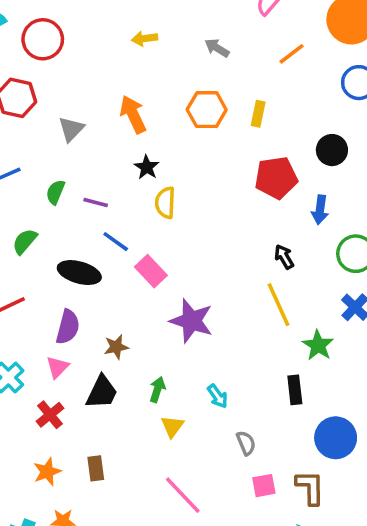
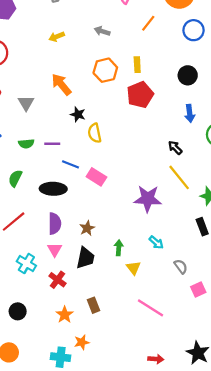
red pentagon: (276, 178) -> (140, 95), moved
green semicircle: (55, 192) -> (26, 144), turned -104
purple star: (191, 321) -> (148, 199), moved

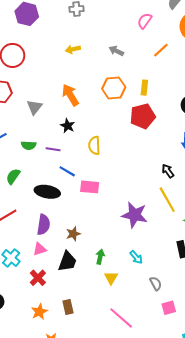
black star: (78, 114) -> (68, 126), moved
pink rectangle: (96, 177) -> (90, 187), turned -36
pink triangle: (55, 250) -> (40, 249), turned 32

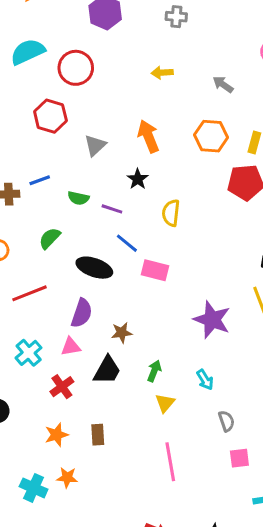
pink line: (121, 318) -> (170, 462), turned 30

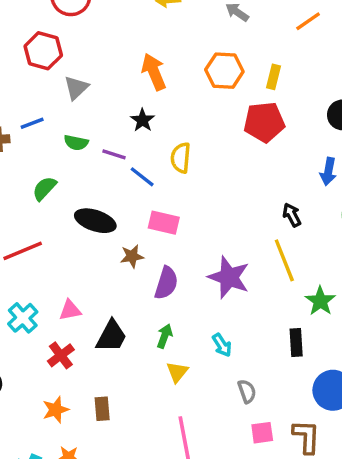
gray triangle: (95, 145) -> (76, 88), moved
blue line: (127, 243) -> (142, 177), moved
purple semicircle: (82, 313) -> (166, 283), moved
brown star: (122, 333) -> (132, 256), moved

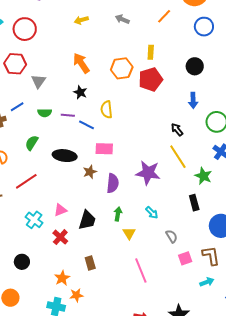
orange hexagon: (224, 71) -> (122, 68), moved
orange star: (56, 410) -> (62, 278), moved

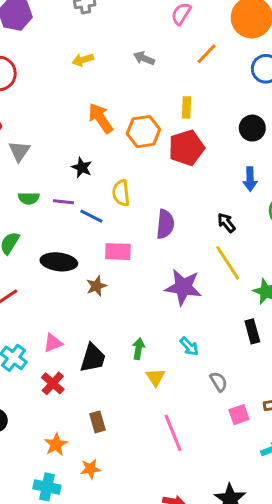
orange arrow: (81, 63) -> (101, 118), moved
purple semicircle: (113, 183) -> (165, 224), moved
orange star: (76, 295) -> (90, 469), moved

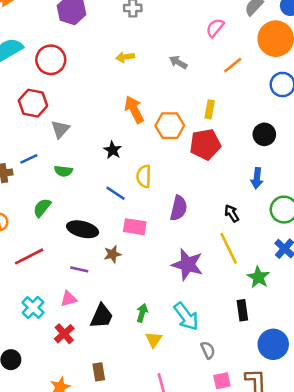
purple line: (63, 202) -> (79, 269), moved
cyan arrow: (189, 346) -> (186, 316), size x1.6

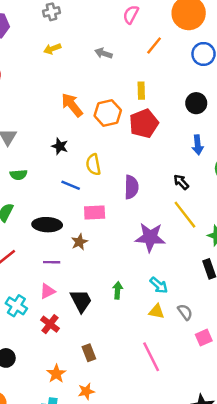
yellow arrow: (125, 57) -> (52, 49), moved
black trapezoid: (102, 316) -> (81, 301), turned -40
cyan arrow: (186, 316) -> (159, 285), size x0.7
yellow triangle: (154, 340) -> (157, 311), moved, turned -42

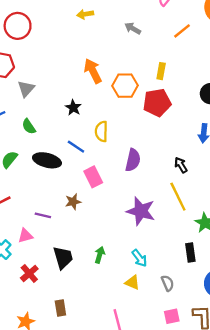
green semicircle: (19, 175) -> (29, 126), turned 49
pink rectangle: (95, 212) -> (93, 177), turned 54
black ellipse: (47, 225) -> (47, 160), moved
pink triangle: (47, 291) -> (25, 236), moved
gray semicircle: (185, 312) -> (168, 283), moved

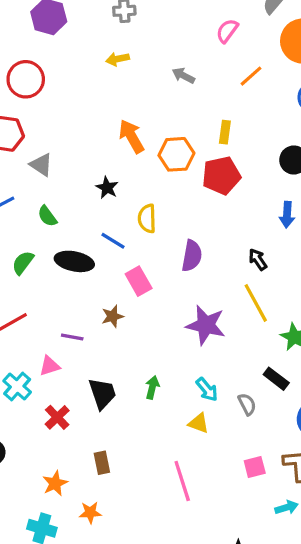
gray triangle: (26, 89) -> (41, 165), turned -36
black rectangle: (190, 253) -> (276, 379), turned -42
gray semicircle: (168, 283) -> (247, 404), moved

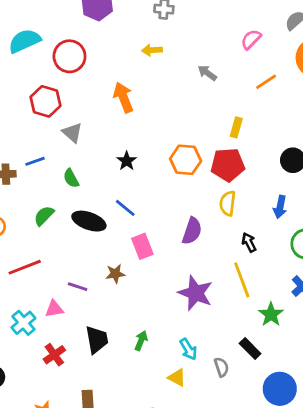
orange arrow: (131, 136) -> (123, 97), moved
orange hexagon: (176, 154) -> (186, 160), moved
yellow semicircle: (147, 218) -> (228, 203), moved

